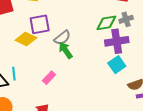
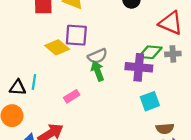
purple cross: (117, 41) -> (139, 67), moved

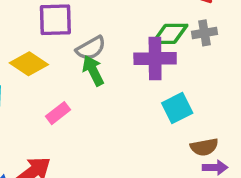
yellow diamond: (57, 47) -> (29, 64), moved

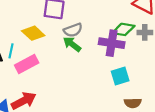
green arrow: (93, 71) -> (72, 44), turned -36
pink rectangle: (58, 113) -> (27, 64), moved, size x1.5

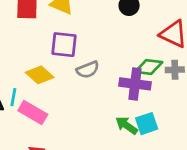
green arrow: (72, 44) -> (127, 125), moved
pink rectangle: (27, 64) -> (33, 112), turned 60

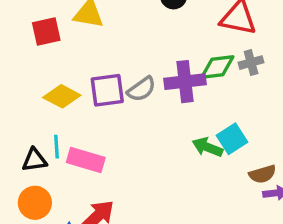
purple square: (64, 45) -> (107, 90), moved
yellow diamond: (40, 75) -> (62, 96), moved
purple cross: (135, 84) -> (185, 82), moved

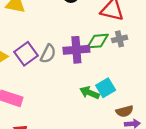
gray semicircle: (141, 89) -> (48, 54), turned -30
purple square: (107, 90) -> (26, 54), turned -30

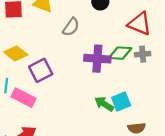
purple square: (26, 54) -> (41, 70), moved
gray semicircle: (48, 54) -> (71, 27), moved

